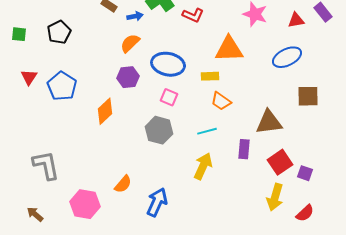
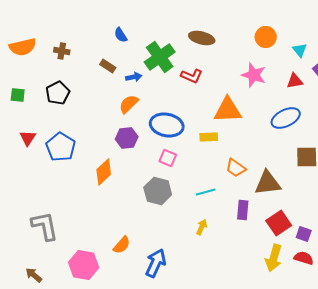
orange trapezoid: (221, 101) -> (236, 168), moved
yellow arrow: (203, 166) -> (202, 227), size x0.6
red semicircle: (305, 213) -> (304, 258), moved, turned -120

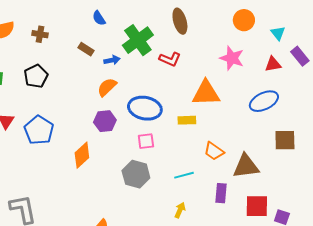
brown ellipse: (202, 38) -> (180, 21), turned 60
pink square: (168, 158) -> (146, 141), turned -30
red square: (279, 223) -> (257, 206), turned 35

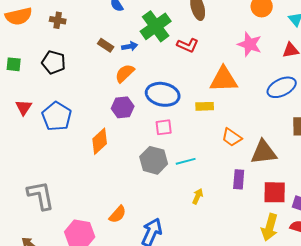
brown rectangle: (86, 49) -> (106, 45), moved
black pentagon: (36, 76) -> (54, 62), turned -30
cyan line: (184, 175) -> (186, 161), moved

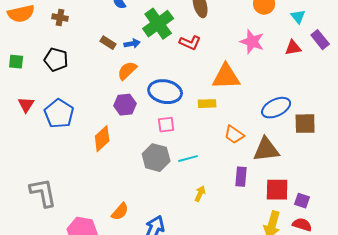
blue ellipse: (282, 87) -> (276, 108), moved

